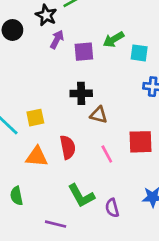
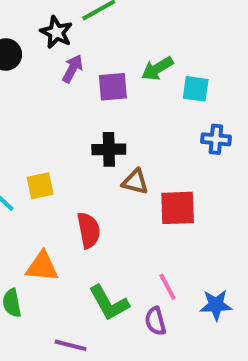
red square: (140, 142) -> (178, 208), moved
pink line: (107, 154) -> (167, 287), moved
orange triangle: (37, 157) -> (42, 267), moved

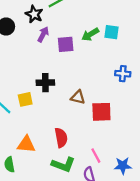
cyan square: (196, 89) -> (112, 32), moved
black cross: (109, 149) -> (45, 83), moved
red semicircle: (89, 230) -> (61, 138), moved
green L-shape: (109, 303) -> (63, 165), turned -40

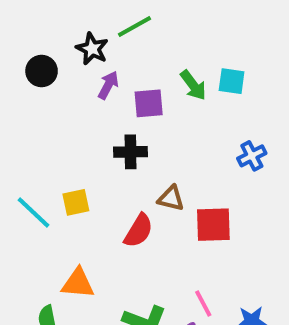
green arrow: (90, 34) -> (193, 85), turned -96
blue cross: (123, 74) -> (252, 156), turned -32
black cross: (45, 83) -> (130, 152), moved
red semicircle: (61, 138) -> (139, 231), moved, turned 42

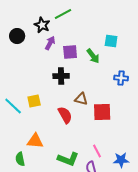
green arrow: (193, 85) -> (93, 56), moved
blue cross: (252, 156) -> (121, 78), turned 32
red semicircle: (139, 231) -> (65, 115), turned -60

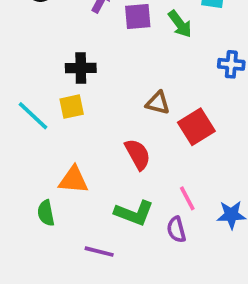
black cross: (61, 76) -> (81, 68), moved
red square: (102, 112) -> (196, 127), turned -30
red semicircle: (65, 115) -> (138, 154), moved

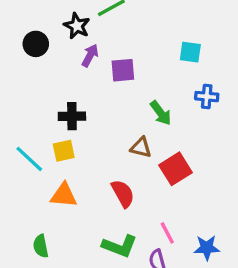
green arrow: (180, 24) -> (161, 113), moved
blue cross: (231, 64) -> (207, 97), moved
orange triangle: (73, 180) -> (64, 195), moved

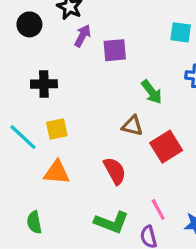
black cross: (72, 116) -> (44, 84), moved

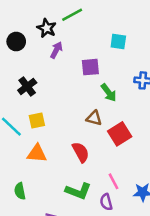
cyan square: (181, 32) -> (118, 42), moved
purple square: (115, 50) -> (90, 67), moved
black cross: (44, 84) -> (27, 86), turned -36

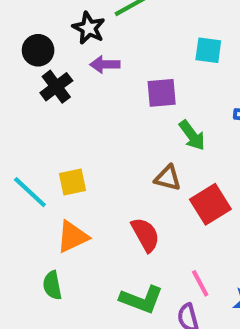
purple arrow: (56, 50) -> (105, 64), turned -119
black cross: (27, 86) -> (56, 87), moved
orange triangle: (37, 153) -> (72, 237), turned -30
green semicircle: (20, 191) -> (52, 285), moved

